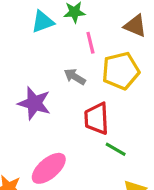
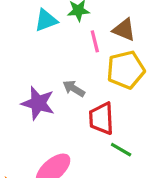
brown triangle: (135, 26) -> (124, 30), moved
gray arrow: (75, 77) -> (74, 89), moved

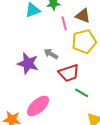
red trapezoid: (101, 118) -> (69, 73), turned -105

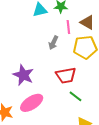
gray arrow: (51, 54) -> (53, 43), moved, turned -104
purple star: (28, 63) -> (23, 75), moved

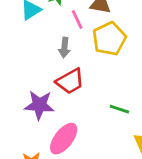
red trapezoid: (66, 75) -> (70, 81), moved

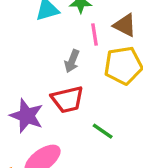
green line: (119, 109) -> (103, 131), moved

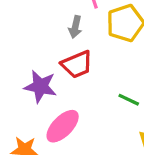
green line: (103, 131) -> (129, 100), moved

